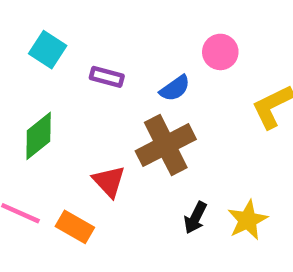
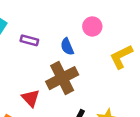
blue semicircle: (175, 88) -> (67, 47), turned 102

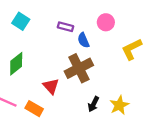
purple rectangle: (29, 40) -> (65, 27), moved

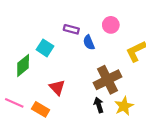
cyan square: (21, 21) -> (45, 48), moved
brown cross: (79, 68) -> (107, 80), moved
black arrow: (94, 104) -> (99, 105), turned 136

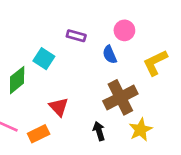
blue semicircle: (89, 42) -> (110, 55), moved
black arrow: (99, 105) -> (99, 131), moved
orange rectangle: (41, 109) -> (39, 134), turned -56

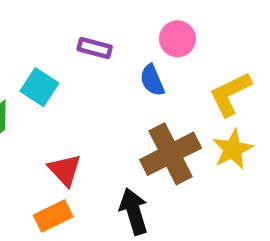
yellow star: (141, 130) -> (233, 149), moved
black arrow: (99, 131) -> (134, 211), size x1.4
orange rectangle: (39, 134) -> (53, 216), moved

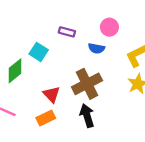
blue semicircle: (152, 80) -> (96, 48), turned -56
brown cross: (171, 154) -> (87, 84), moved

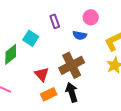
purple rectangle: (67, 32) -> (55, 21), turned 56
orange rectangle: (46, 118) -> (49, 94), moved

